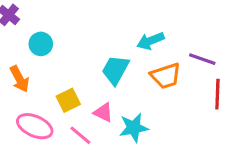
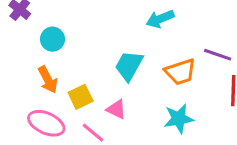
cyan arrow: (150, 41) -> (160, 19), moved
orange arrow: (19, 79) -> (48, 80), moved
cyan star: (134, 128) -> (179, 119), moved

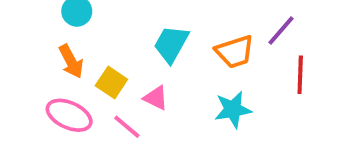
purple line: (218, 55) -> (281, 31), turned -68
yellow square: (81, 97) -> (111, 83), turned -30

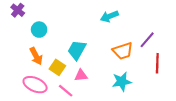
cyan trapezoid: (171, 44) -> (77, 50), moved
pink triangle: (156, 98) -> (81, 75), turned -32

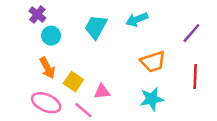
purple cross: (18, 10) -> (37, 14), moved
purple line: (147, 40) -> (191, 33), moved
cyan trapezoid: (77, 50) -> (96, 27), moved

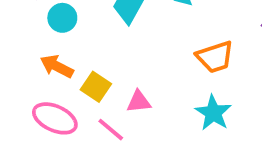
orange arrow: (47, 68) -> (57, 66), turned 145
cyan star: (152, 99) -> (213, 113), turned -30

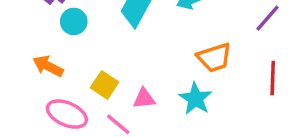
orange arrow: (57, 66) -> (48, 66), moved
cyan star: (213, 113) -> (195, 99), moved

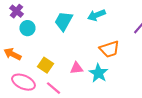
pink triangle: (144, 99) -> (76, 68), moved

